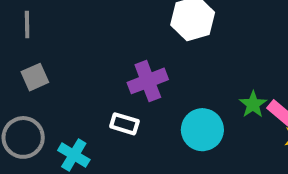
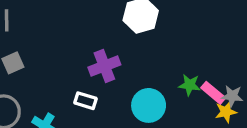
green star: (253, 104) -> (190, 85), turned -30

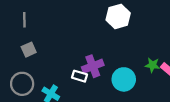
purple cross: (104, 66) -> (93, 66), moved

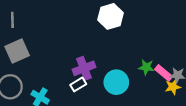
gray square: (29, 50) -> (17, 51), size x1.5
white rectangle: (80, 76) -> (78, 84), moved, turned -48

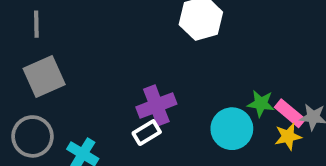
cyan circle: (116, 82) -> (232, 129), moved
yellow star: (173, 87) -> (288, 136), moved

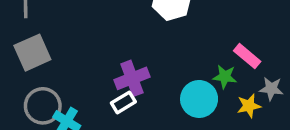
pink rectangle: (290, 113) -> (247, 56), moved
gray circle: (32, 136) -> (43, 106), moved

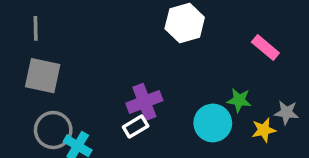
gray square: (32, 53) -> (43, 76), turned 36
pink rectangle: (247, 56) -> (265, 48), moved

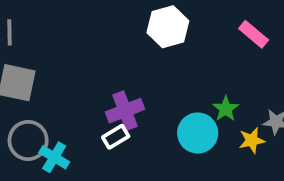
pink rectangle: (265, 48) -> (254, 34), moved
green star: (239, 100) -> (226, 109), turned 30

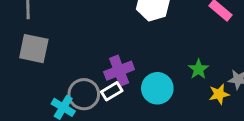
cyan circle: (198, 133) -> (157, 88), moved
gray circle: (28, 140) -> (84, 94), moved

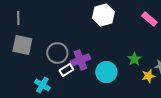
white rectangle: (112, 91) -> (66, 70), moved
gray circle: (84, 94) -> (57, 53), moved

